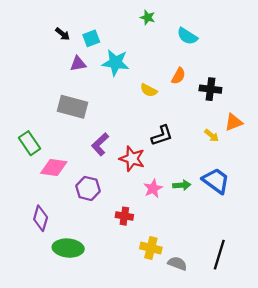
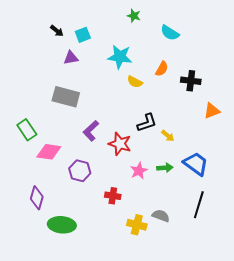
cyan star: (116, 63) -> (120, 57), moved
yellow arrow: (212, 135) -> (168, 136), moved
black line: (219, 255) -> (199, 205), moved
gray semicircle: (177, 263) -> (161, 216), moved

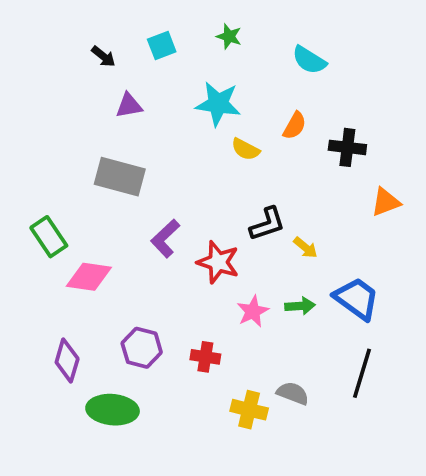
green star: (134, 16) -> (229, 36), moved
cyan square: (83, 35) -> (162, 46), moved
purple hexagon: (80, 171) -> (142, 348), moved

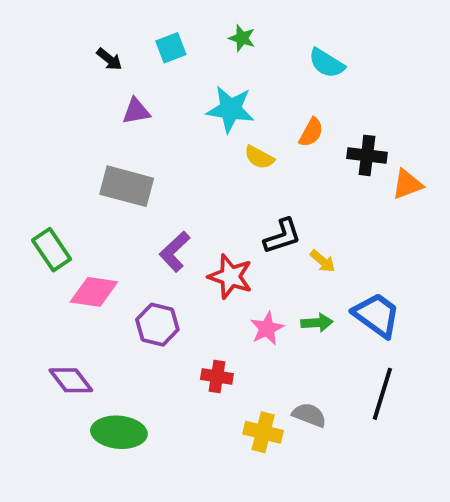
orange triangle: (386, 202) -> (407, 184), moved
purple hexagon: (142, 348) -> (157, 325), moved
purple diamond: (67, 360) -> (71, 380), turned -54

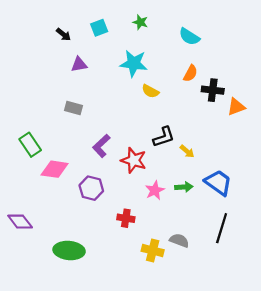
orange semicircle: (311, 132) -> (190, 73), moved
gray rectangle: (127, 186) -> (74, 108), size x0.6
purple diamond: (71, 380) -> (20, 222), moved

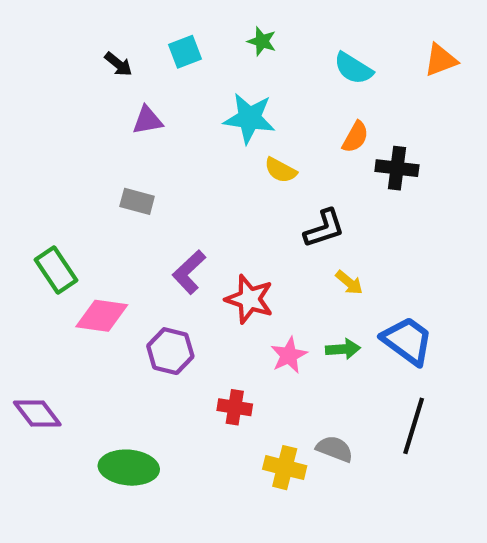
orange triangle: (236, 107) -> (441, 60), moved
black L-shape: (164, 137) -> (324, 228), moved

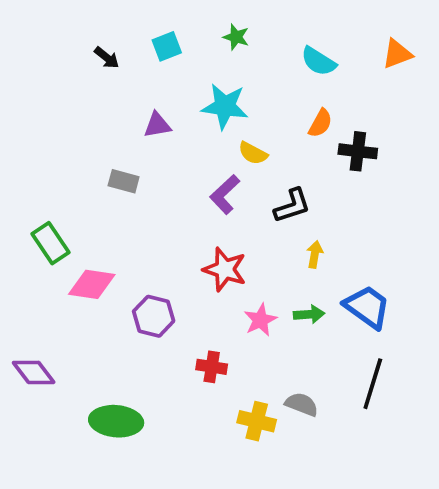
purple triangle: (147, 120) -> (157, 125), moved
purple L-shape: (189, 272) -> (225, 194), moved
yellow arrow: (349, 282) -> (315, 254), turned -120

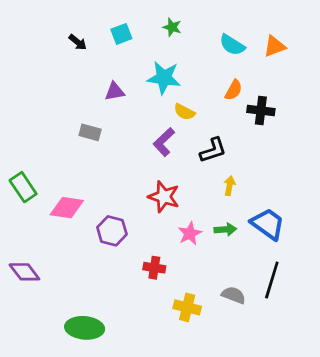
orange triangle: (397, 54) -> (275, 46), moved
green rectangle: (51, 243) -> (23, 187), moved
gray semicircle: (302, 404) -> (234, 295), moved
green ellipse: (116, 421) -> (85, 328), moved

